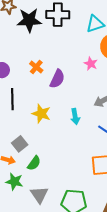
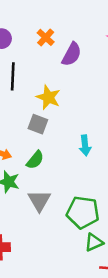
cyan arrow: (75, 116) -> (85, 145), moved
gray square: (20, 144) -> (38, 124), moved, turned -35

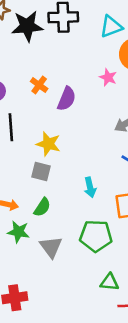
green pentagon: (83, 212) -> (96, 236), moved
green triangle: (94, 242) -> (109, 282), turned 36

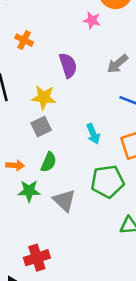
purple semicircle: (67, 99) -> (68, 65), moved, turned -30
gray square: (41, 172) -> (41, 127), turned -30

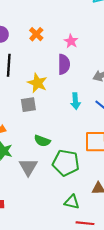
pink star: (92, 20) -> (71, 41), moved
cyan arrow: (93, 134) -> (75, 101), moved
green semicircle: (49, 162) -> (42, 141), moved, turned 70

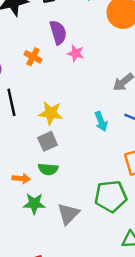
purple semicircle: (64, 64) -> (58, 32), moved
green semicircle: (42, 141) -> (48, 169), moved
gray triangle: (28, 167) -> (68, 214), turned 30

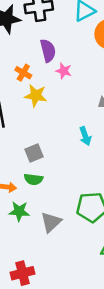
yellow star: (51, 113) -> (36, 96), moved

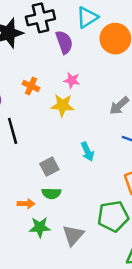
purple semicircle: (48, 51) -> (64, 42), moved
yellow star: (36, 96) -> (62, 105), moved
cyan arrow: (85, 136) -> (87, 152), moved

